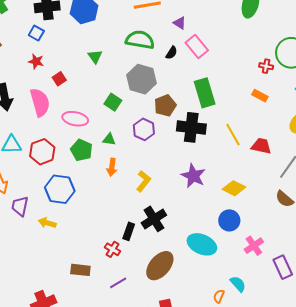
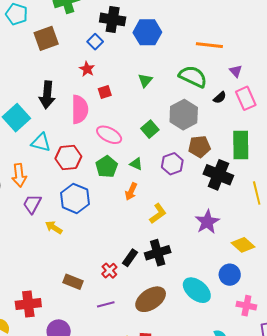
pink cross: (254, 246) -> (246, 306), turned 30

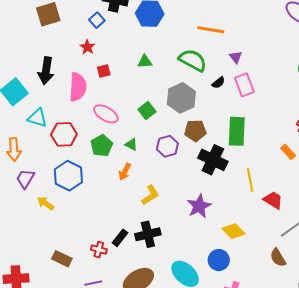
green triangle: (145, 80) -> (145, 62), turned 42
red cross: (109, 271) -> (99, 250), turned -35

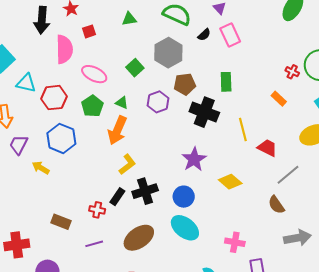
black arrow: (46, 71) -> (42, 20), moved
green rectangle: (237, 131) -> (226, 82), size x0.7
orange arrow: (125, 172) -> (117, 130), size x1.6
yellow L-shape: (150, 195) -> (127, 164), moved
blue circle: (219, 260) -> (184, 197), moved

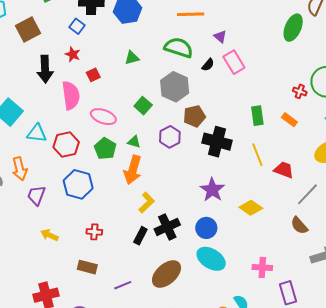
green rectangle: (226, 82) -> (257, 116), moved
yellow arrow: (41, 168) -> (49, 235), moved
red cross: (97, 210) -> (94, 232), moved

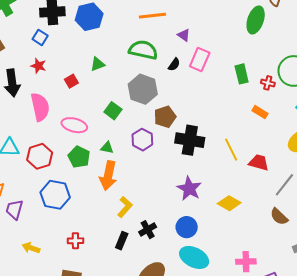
pink rectangle: (234, 62) -> (200, 60), turned 60
red square: (93, 75) -> (71, 81), moved
green rectangle: (257, 116) -> (242, 74), moved
black cross: (167, 227) -> (148, 230), size x0.7

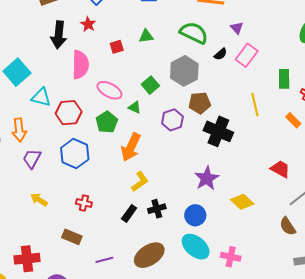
green triangle: (107, 148) -> (135, 107), moved
yellow line: (231, 150) -> (255, 105), moved
pink cross: (246, 262) -> (231, 257), moved

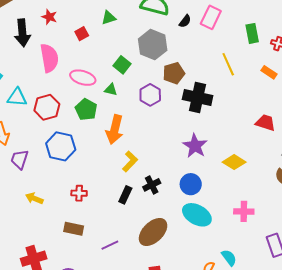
pink cross: (231, 257) -> (244, 211), moved

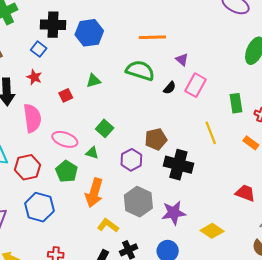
gray hexagon: (153, 45) -> (138, 202), moved
purple star: (195, 146) -> (174, 213), turned 30
yellow L-shape: (130, 161) -> (108, 225), turned -100

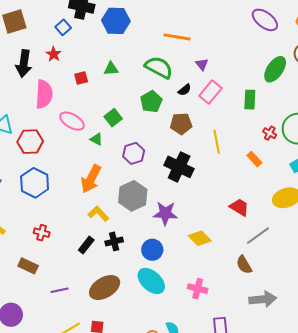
green rectangle: (236, 103) -> (250, 100), moved
brown pentagon: (156, 139) -> (181, 124), moved
green pentagon: (67, 171) -> (151, 102), moved

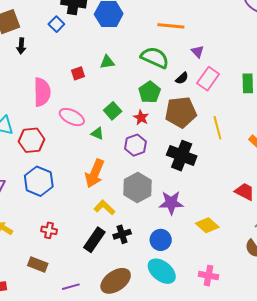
red star: (54, 54) -> (141, 118), moved
black arrow: (24, 64) -> (21, 46), moved, size x0.6
brown pentagon: (181, 124) -> (181, 112), size x1.4
black rectangle: (86, 245) -> (94, 240), size x1.4

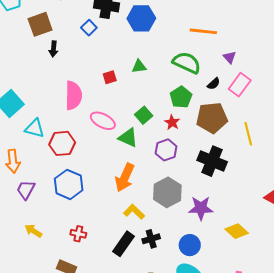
green triangle: (97, 133) -> (128, 138), size x1.5

